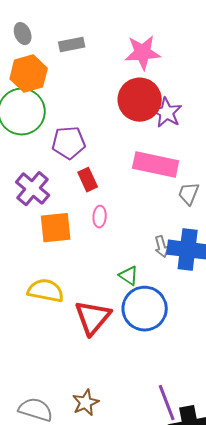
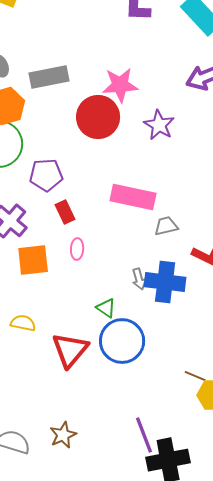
gray rectangle: (72, 45) -> (49, 77), size x1.5
red circle: (140, 100) -> (98, 117), moved
purple star: (167, 113) -> (159, 125), moved
gray trapezoid: (189, 194) -> (166, 226), turned 55
yellow semicircle: (46, 291) -> (23, 323), size x0.7

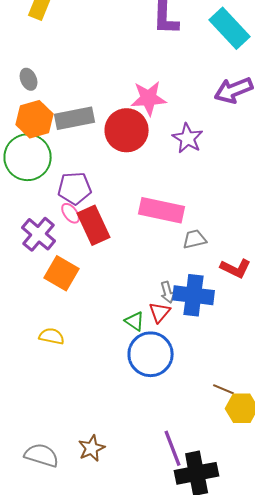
gray rectangle: (49, 77) -> (75, 118), moved
red rectangle: (65, 212) -> (94, 225), size x1.6
pink ellipse: (77, 249) -> (71, 213), moved, turned -40
orange square: (33, 260) -> (62, 273), turned 36
red triangle: (70, 350) -> (160, 312), moved, size x0.6

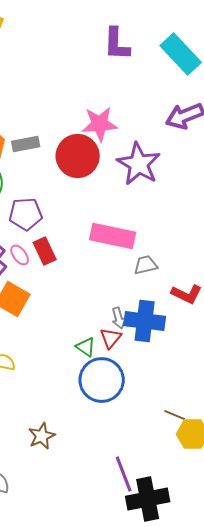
gray rectangle: (75, 118) -> (26, 144), size x0.7
purple star: (188, 138) -> (139, 164), size x1.4
pink ellipse: (71, 213) -> (20, 255), moved
red rectangle: (94, 225) -> (45, 251), size x0.7
brown star: (92, 448) -> (42, 436), moved

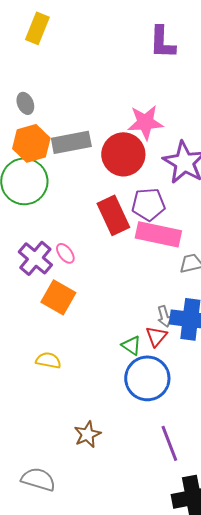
gray rectangle: (26, 144) -> (71, 142), size x1.4
purple pentagon: (26, 214) -> (148, 204), moved
red rectangle: (45, 251) -> (113, 215), moved, size x1.4
purple line: (124, 474) -> (169, 443), moved

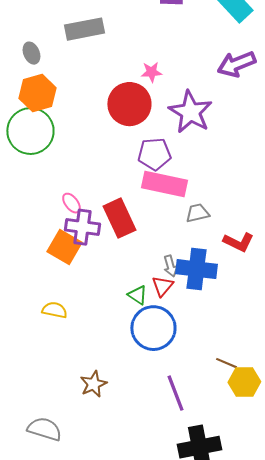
pink star: (145, 122) -> (151, 72), size x0.6
gray rectangle: (71, 142) -> (84, 29), moved
red rectangle: (113, 215) -> (119, 218), moved
purple cross: (35, 258) -> (82, 227), moved, turned -32

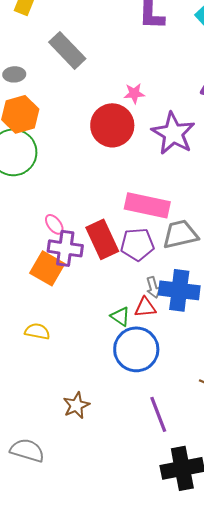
gray rectangle: (84, 29) -> (67, 50), turned 57
gray ellipse: (31, 53) -> (14, 74), turned -70
purple pentagon: (154, 154) -> (137, 244), moved
gray trapezoid: (197, 213) -> (180, 234), size x1.5
red triangle: (162, 286) -> (145, 307), turned 45

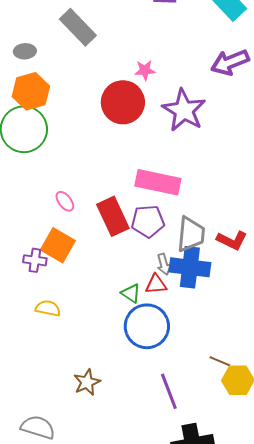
gray trapezoid: (180, 234) -> (191, 234), moved, turned 108
purple cross: (65, 248) -> (35, 260), moved, size x0.7

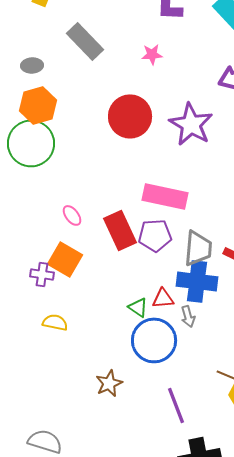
pink star: (145, 70) -> (152, 54), moved
gray arrow: (164, 264) -> (188, 316), moved
brown star: (87, 382) -> (109, 383), moved

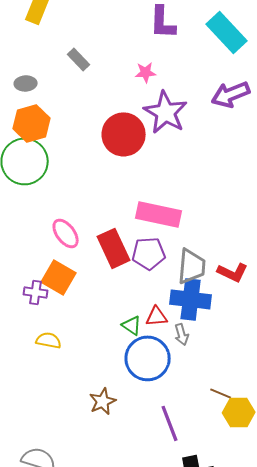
gray rectangle: (85, 41) -> (79, 59), size x0.6
purple star: (191, 124) -> (166, 112), moved
pink ellipse: (72, 215) -> (66, 233), size x1.4

